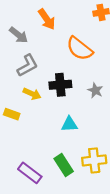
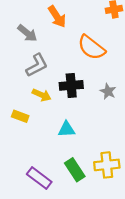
cyan triangle: (69, 124) -> (66, 129), moved

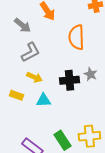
orange semicircle: (91, 47) -> (76, 37), turned 50
black cross: (71, 85) -> (69, 80), moved
cyan triangle: (66, 129) -> (43, 100), moved

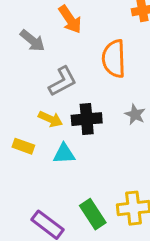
gray L-shape: (30, 52) -> (63, 81), moved
black cross: (69, 80) -> (87, 119), moved

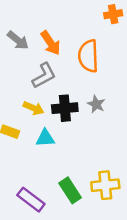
orange arrow: (70, 19) -> (50, 43), moved
gray star: (135, 114) -> (96, 104), moved

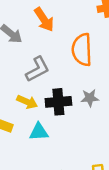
orange arrow: (50, 43) -> (44, 20), moved
gray star: (96, 104) -> (90, 98), turned -30

